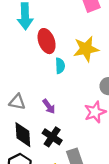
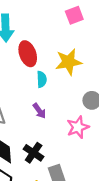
purple arrow: (49, 106) -> (39, 111), moved

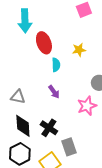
yellow star: (68, 62) -> (79, 50), size x0.6

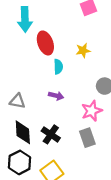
purple arrow: (54, 92) -> (56, 96), turned -40
gray rectangle: (69, 147) -> (87, 138), moved

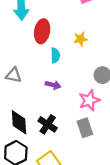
red ellipse: (45, 43) -> (42, 31), turned 30
gray triangle: (17, 101) -> (14, 75), moved

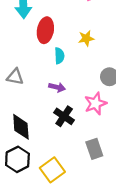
black cross: (48, 124) -> (64, 116), moved
gray rectangle: (85, 128) -> (94, 149), moved

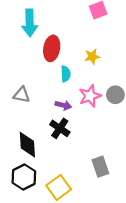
pink star: (95, 104) -> (90, 96), moved
black cross: (64, 116) -> (60, 128), moved

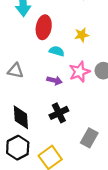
cyan semicircle: (66, 74) -> (57, 51), turned -72
black cross: (60, 128) -> (59, 113), moved, turned 30
gray rectangle: (100, 167) -> (89, 138), turned 48

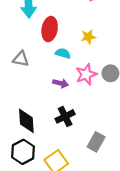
gray triangle: (15, 71) -> (21, 59), moved

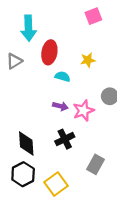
gray triangle: (21, 59) -> (14, 61), moved, turned -42
pink star: (86, 74) -> (83, 111), moved

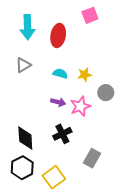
red ellipse: (49, 52) -> (58, 35), moved
yellow star: (88, 60) -> (85, 75), moved
gray triangle: (14, 61) -> (23, 65), moved

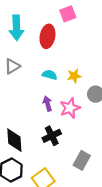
pink square: (90, 15) -> (68, 14), moved
purple arrow: (58, 102) -> (47, 104), turned -120

